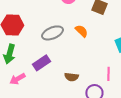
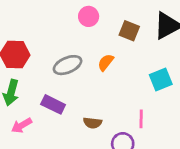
orange semicircle: (81, 31) -> (106, 62), turned -96
purple rectangle: (41, 63) -> (53, 104), turned 60

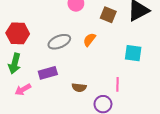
cyan square: (161, 79) -> (133, 53), turned 30
purple rectangle: (53, 104) -> (48, 73), turned -42

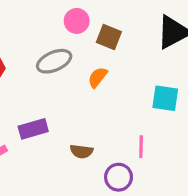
brown square: (108, 15) -> (109, 37), moved
gray ellipse: (59, 42) -> (54, 61), moved

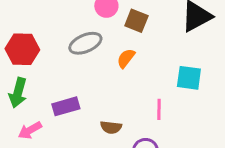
pink line: (141, 147) -> (159, 109), moved

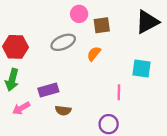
brown square: (136, 21) -> (102, 25), turned -30
brown semicircle: (111, 127) -> (63, 110), moved

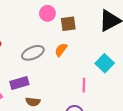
gray ellipse: (63, 42) -> (33, 53), moved
cyan square: (142, 68) -> (105, 63), turned 36

